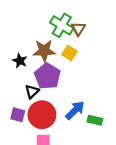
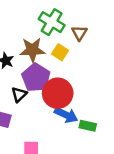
brown triangle: (78, 29) -> (79, 33), moved
blue arrow: (75, 110) -> (66, 115), turned 70
red circle: (42, 115) -> (58, 93), moved

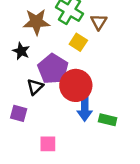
brown star: (32, 50) -> (36, 22), moved
blue arrow: (66, 115) -> (85, 108), turned 65

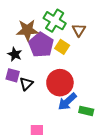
purple pentagon: (53, 69) -> (41, 45), moved
blue arrow: (85, 108) -> (67, 102), turned 48
purple square: (19, 113) -> (13, 75), moved

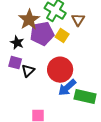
brown star: (27, 30) -> (29, 20), turned -30
purple pentagon: (41, 45) -> (42, 34), turned 30
green rectangle: (86, 111) -> (85, 97), size x1.5

